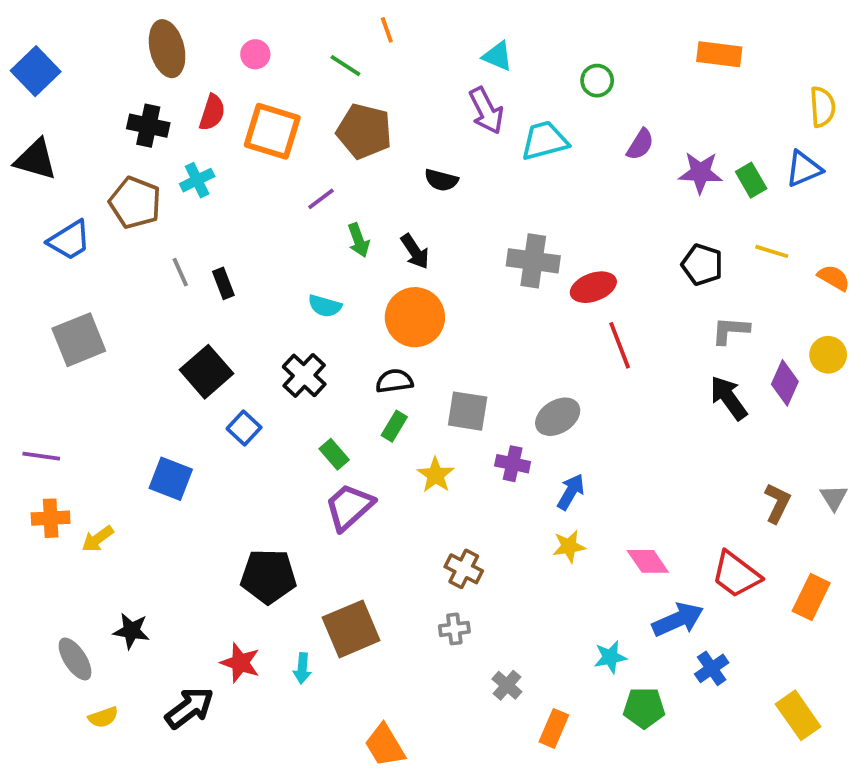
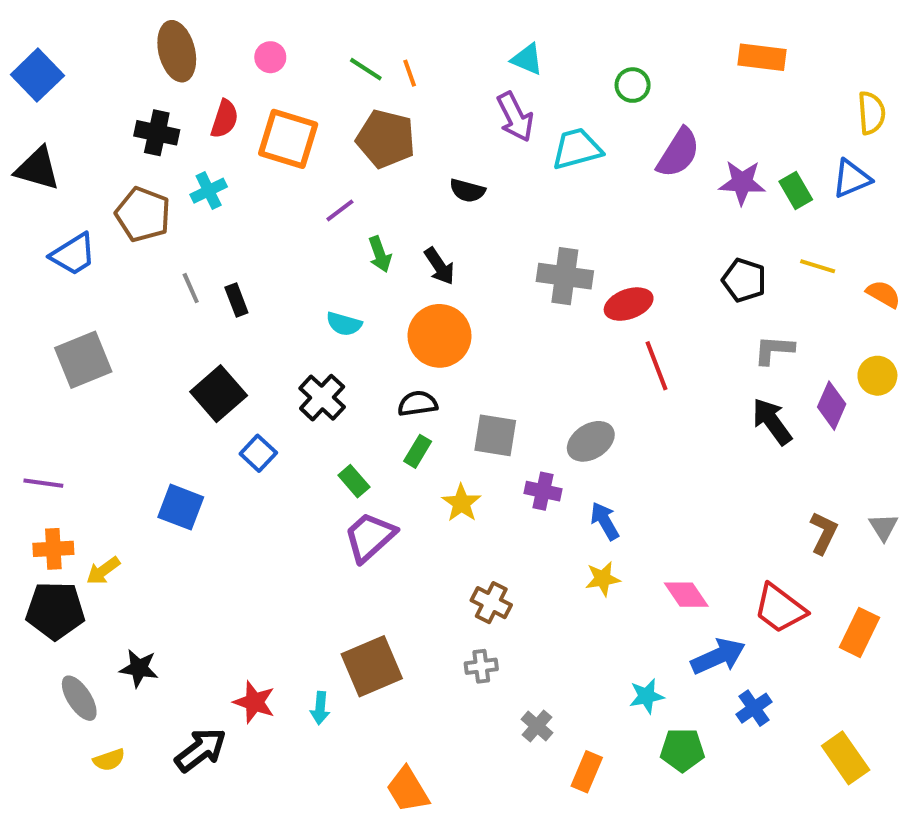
orange line: (387, 30) -> (410, 73), moved
purple semicircle: (640, 144) -> (678, 153), size x1.5
blue arrow: (571, 492) -> (605, 521), turned -60
black pentagon: (268, 576) -> (55, 611), moved

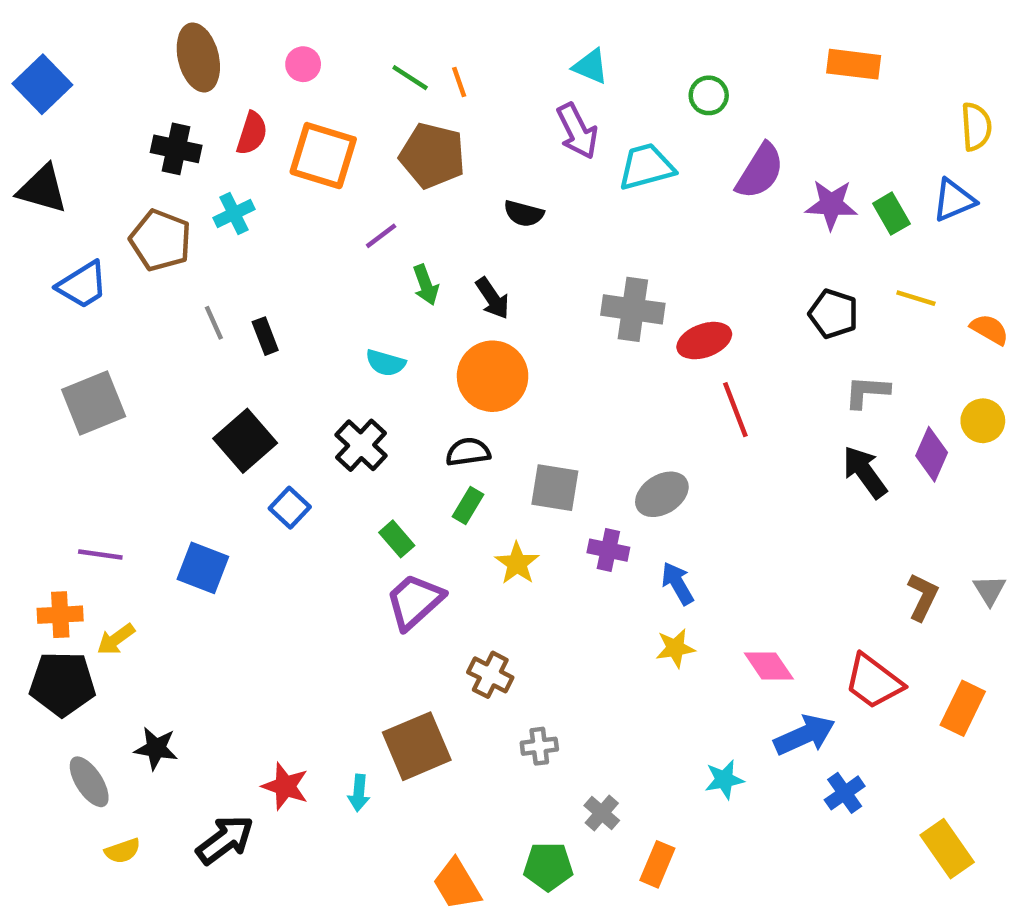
purple line: (43, 483) -> (100, 554), moved
brown cross: (491, 603) -> (490, 675), moved
green pentagon: (682, 750) -> (548, 866), moved

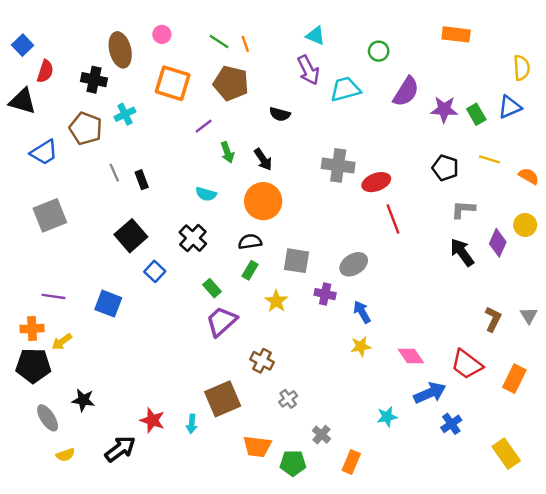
brown ellipse: (198, 58) -> (120, 50), moved
blue square: (42, 84) -> (23, 45), size x0.7
red semicircle: (252, 133) -> (45, 71), moved
gray cross: (539, 746) -> (288, 399), turned -30
orange trapezoid: (457, 884) -> (257, 446), moved, turned -52

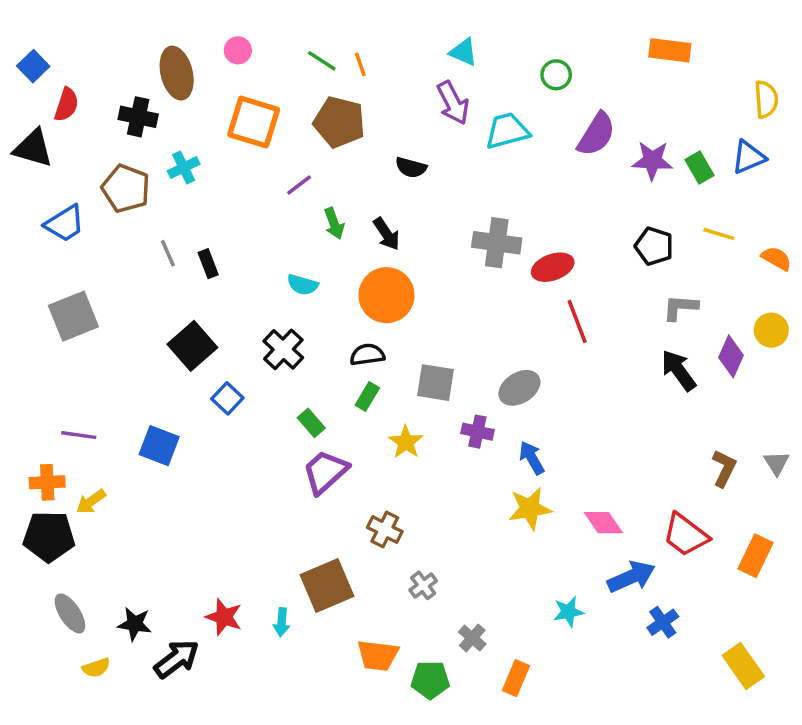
yellow star: (361, 346) -> (530, 509), size x1.4
black star: (83, 400) -> (135, 624), moved

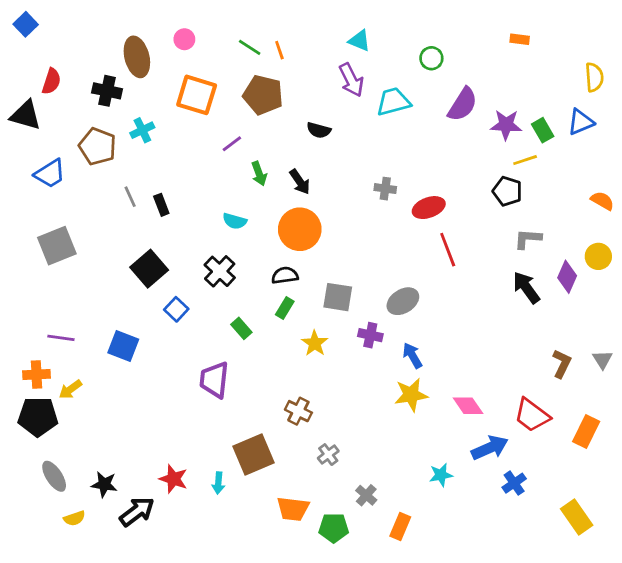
orange rectangle: (670, 50) -> (520, 39), size x0.6
blue square: (33, 66) -> (26, 24), moved
yellow line: (719, 234) -> (525, 160), moved, turned -35
gray cross: (497, 243) -> (385, 189), size x0.6
purple trapezoid: (325, 472) -> (214, 380), moved, turned -42

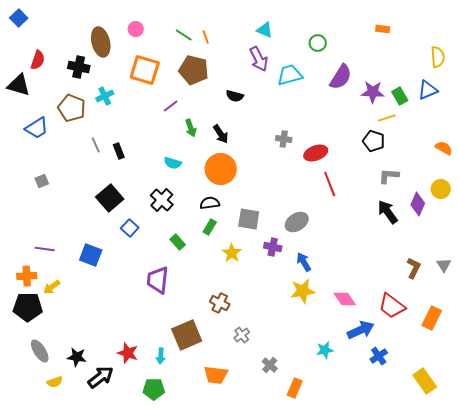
gray square: (57, 246) -> (42, 181), size x0.5
green pentagon: (334, 528) -> (154, 389), moved

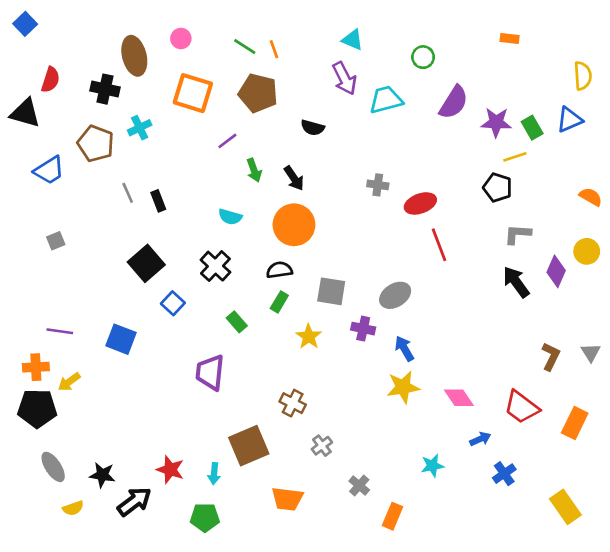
blue arrow: (361, 330) -> (480, 439), size x0.6

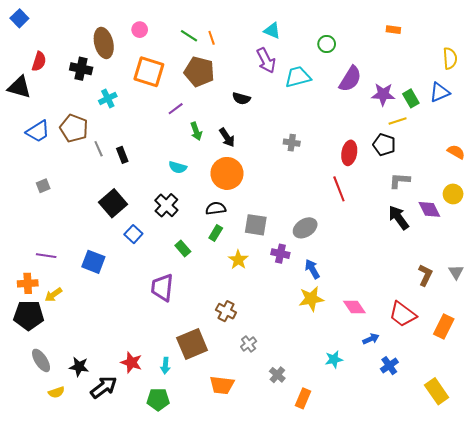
brown pentagon: (96, 144) -> (74, 128), moved
red ellipse: (420, 203) -> (349, 153), moved, turned -60
purple diamond: (556, 271) -> (429, 209), turned -50

